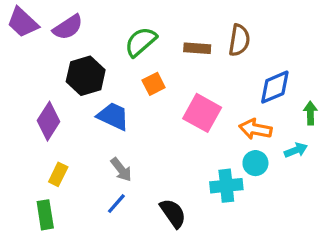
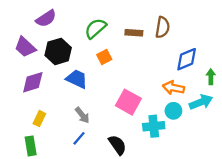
purple trapezoid: (23, 22) -> (25, 47), moved
pink square: (202, 113) -> (128, 102), moved
purple diamond: (48, 121) -> (33, 82), turned 40
cyan arrow: (296, 150) -> (201, 102), size x1.5

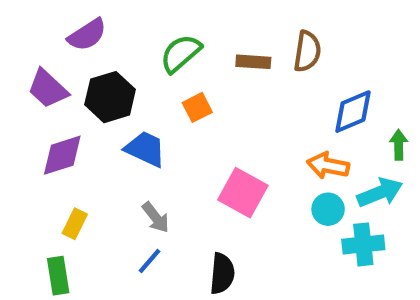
cyan cross: (154, 126) -> (363, 244), moved
black semicircle: (117, 145) -> (222, 274), turned 40

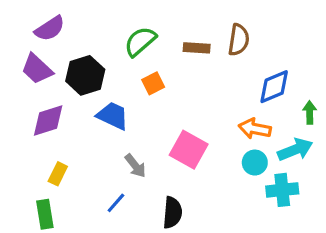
purple semicircle: (87, 35) -> (50, 29), moved
gray arrow: (156, 217) -> (135, 166), moved

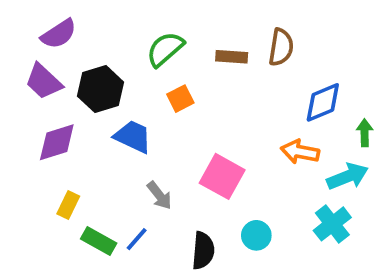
cyan circle: (255, 163) -> (256, 235), moved
cyan cross: (282, 190) -> (332, 224), turned -32
green rectangle: (45, 214) -> (99, 241), moved, turned -52

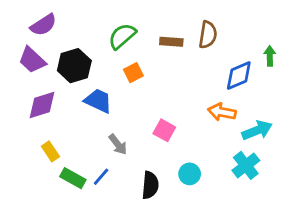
green arrow: (365, 133) -> (270, 56), moved
pink square: (222, 176) -> (164, 130), size x0.7
yellow rectangle: (68, 205) -> (50, 151), turned -60

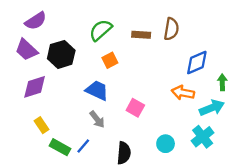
green arrow: (270, 56) -> (222, 82), moved
blue trapezoid: (98, 101) -> (97, 90), moved
cyan circle: (190, 174) -> (166, 144), moved

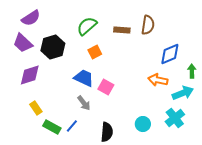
pink square: (135, 108) -> (106, 87), moved

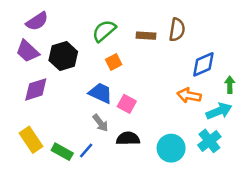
yellow rectangle: (36, 108) -> (31, 140), moved, size x1.5
cyan circle: (143, 124) -> (171, 148), size x1.5
black semicircle: (107, 132) -> (128, 139), moved, turned -96

